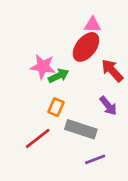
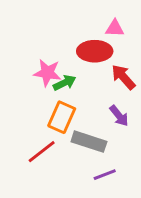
pink triangle: (93, 25) -> (115, 28), moved
red ellipse: (86, 47) -> (95, 51), turned 52
orange rectangle: (56, 107) -> (62, 117), size x1.5

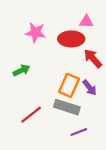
pink star: (47, 73) -> (36, 32), moved
green arrow: (65, 83) -> (21, 70), moved
orange rectangle: (62, 117) -> (69, 85), moved

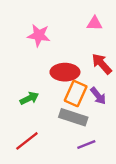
red ellipse: (71, 39) -> (65, 72), moved
green arrow: (21, 70) -> (29, 98), moved
red line: (31, 115) -> (27, 141), moved

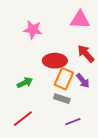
pink triangle: (95, 23) -> (80, 20), size x1.5
gray rectangle: (73, 117) -> (62, 99), size x0.7

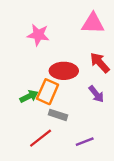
orange rectangle: (64, 79) -> (48, 92), moved
gray rectangle: (62, 99) -> (58, 115), moved
red line: (23, 119) -> (41, 138), moved

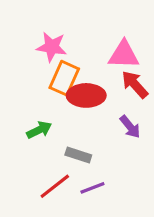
pink triangle: (93, 23) -> (124, 55), moved
orange rectangle: (48, 92) -> (64, 78), moved
purple line: (85, 142) -> (92, 188), moved

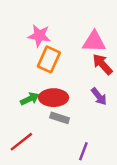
red ellipse: (86, 95) -> (54, 98), moved
red line: (55, 186) -> (21, 142), moved
purple line: (92, 188) -> (83, 151), moved, turned -48

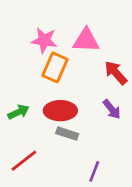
pink triangle: (94, 42) -> (86, 40), moved
green arrow: (30, 99) -> (19, 112), moved

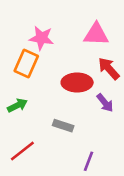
pink triangle: (86, 40) -> (96, 34), moved
orange rectangle: (55, 67) -> (26, 63), moved
red ellipse: (60, 111) -> (77, 83), moved

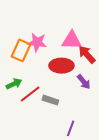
pink triangle: (96, 34) -> (72, 40), moved
pink star: (41, 38) -> (37, 42), moved
red line: (22, 151) -> (30, 94), moved

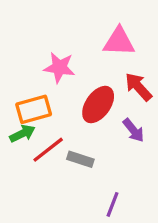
pink triangle: (72, 40) -> (119, 42), moved
orange rectangle: (21, 50) -> (34, 109), moved, turned 50
red ellipse: (61, 66) -> (98, 105), turned -55

